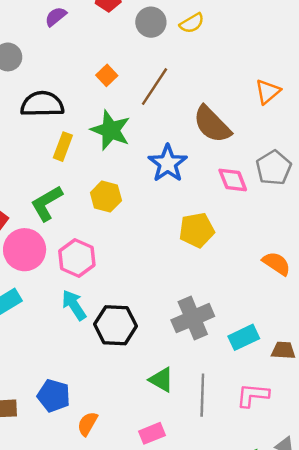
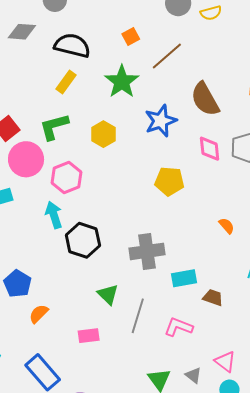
yellow rectangle: (63, 147) -> (66, 82), moved
orange semicircle: (276, 264) -> (227, 226), size x0.7

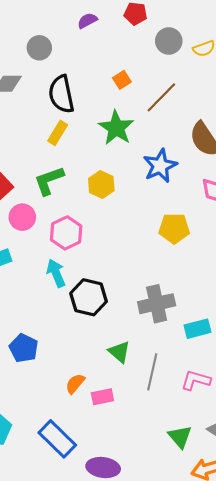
black semicircle: (72, 46) -> (61, 94), turned -111
pink circle: (26, 159) -> (22, 217), size x0.7
orange semicircle: (39, 314) -> (75, 384), moved

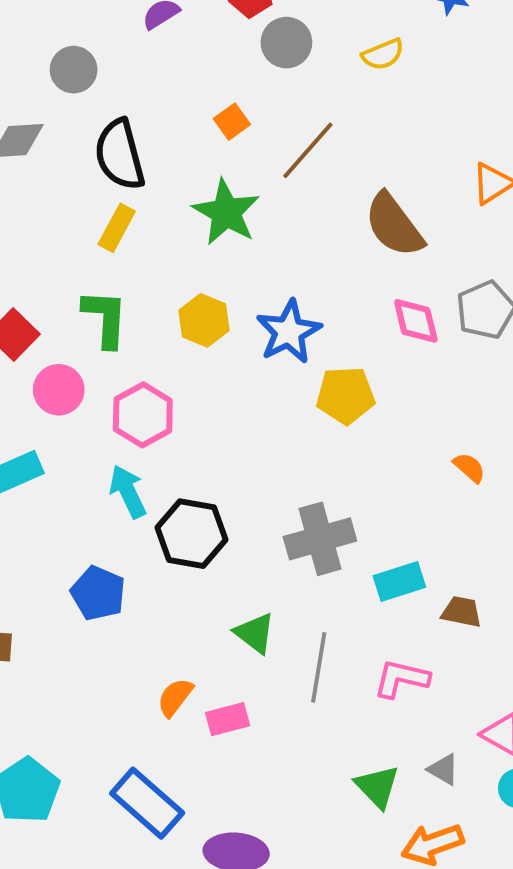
gray circle: (169, 41) -> (286, 43), moved
blue star: (160, 166) -> (289, 332), moved
green L-shape: (49, 181) -> (105, 318), turned 116
blue pentagon: (24, 348) -> (98, 593), moved

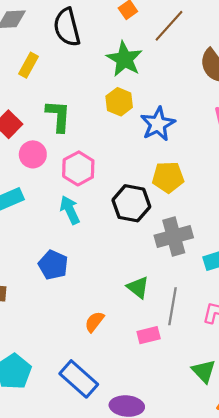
yellow rectangle: (117, 228) -> (29, 65), moved
yellow hexagon: (204, 320) -> (119, 102), moved
yellow pentagon: (346, 395) -> (168, 177), moved
black hexagon: (192, 534) -> (131, 203), moved
pink rectangle: (228, 719) -> (149, 335), moved

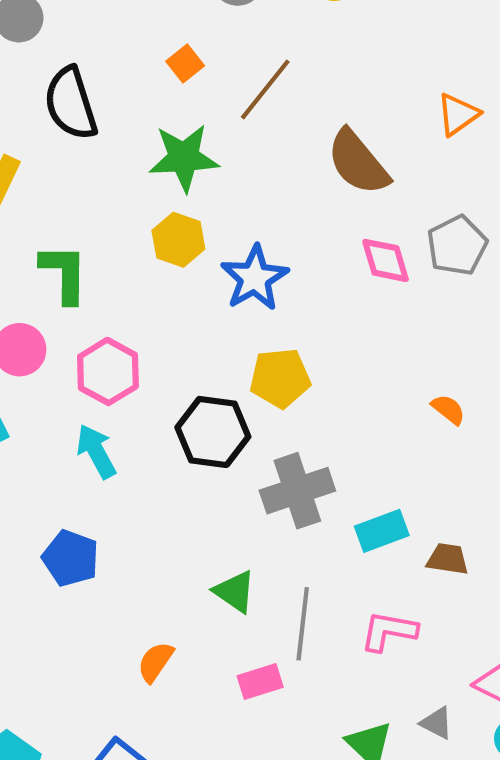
green star: (124, 59) -> (184, 158), turned -30

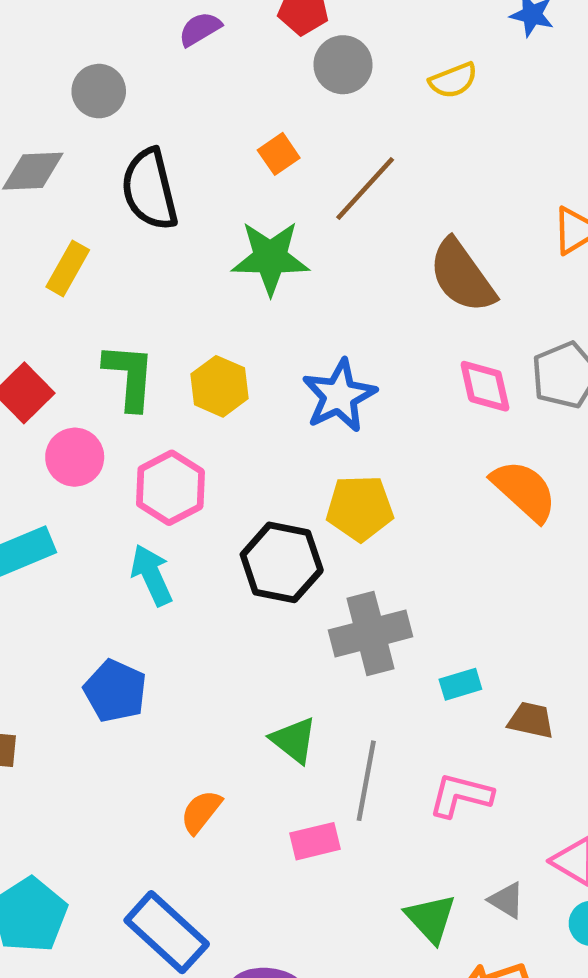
yellow hexagon: (178, 240) -> (220, 386), moved
orange semicircle: (448, 409) -> (524, 491), moved, size x1.8
cyan rectangle: (382, 531) -> (460, 684), size x0.7

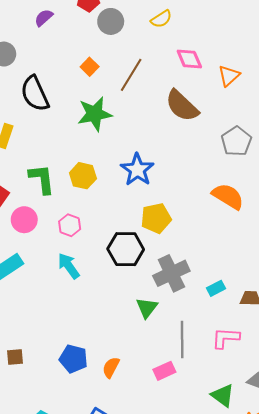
pink diamond: (485, 386) -> (189, 59), moved
pink hexagon: (170, 488) -> (70, 225), size x0.7
blue pentagon: (115, 691) -> (73, 359), moved
green triangle: (294, 740) -> (147, 308), moved, turned 40

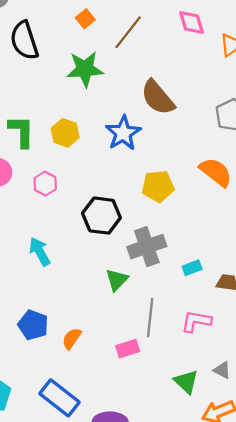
brown semicircle: (182, 106) -> (158, 98), moved
yellow pentagon: (156, 218) -> (158, 186), moved
cyan arrow: (69, 266) -> (40, 252), moved

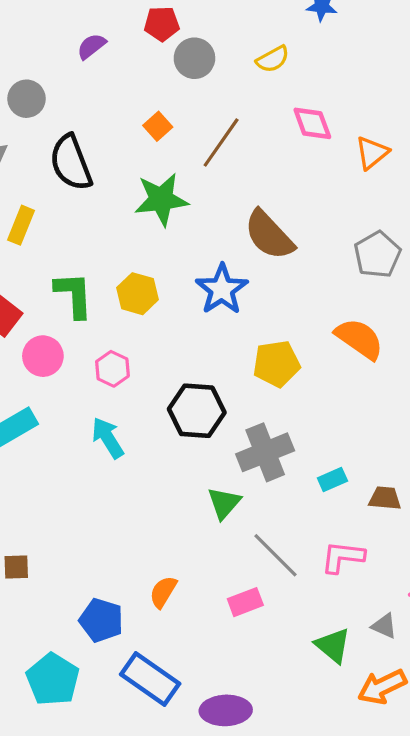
cyan arrow: (40, 252) -> (108, 438), moved
gray line: (150, 318) -> (276, 555), turned -48
blue pentagon: (33, 325) -> (101, 620), moved

